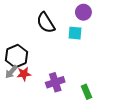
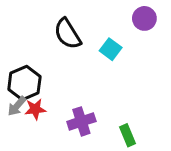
purple circle: (83, 12) -> (144, 18), moved
cyan square: (75, 33) -> (111, 49), turned 32

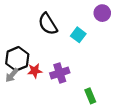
red star: (35, 109) -> (35, 71), moved
purple cross: (81, 121) -> (60, 73), moved

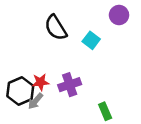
black hexagon: (17, 59) -> (20, 91), moved
gray arrow: (12, 75) -> (35, 101), moved

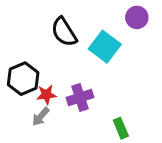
cyan square: (91, 40) -> (105, 47), size x1.5
black hexagon: (20, 91) -> (23, 79), moved

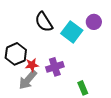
purple circle: (137, 17) -> (94, 22), moved
gray arrow: (41, 117) -> (28, 80), size x1.5

